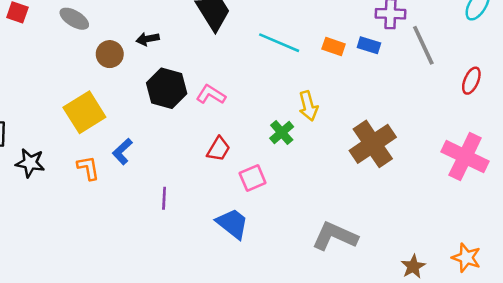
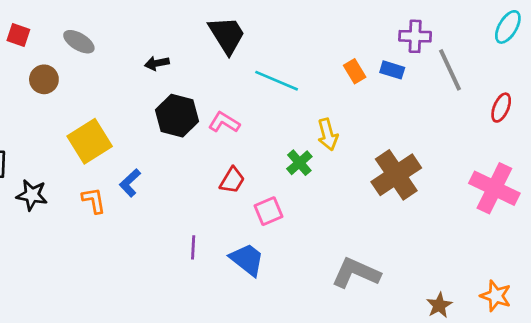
cyan line: (279, 43) -> (277, 81), moved
orange rectangle: (334, 47) -> (355, 71), turned 40
brown circle: (110, 54) -> (44, 79), moved
purple line: (164, 198) -> (193, 247), moved

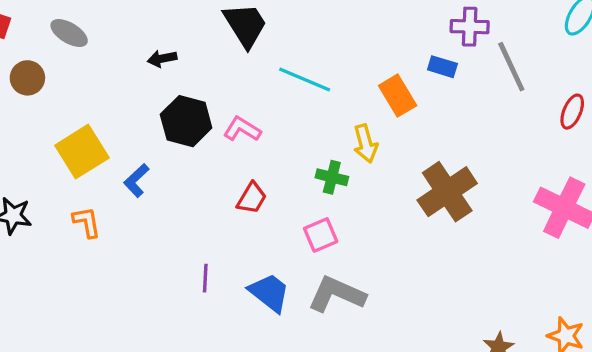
orange rectangle: (355, 71) -> (398, 96), moved, size x1.4
green cross: (299, 163) -> (332, 177), turned -35
blue L-shape: (130, 183) -> (136, 180), moved
pink square: (268, 211) -> (321, 235), moved
gray L-shape: (356, 273) -> (337, 294), moved

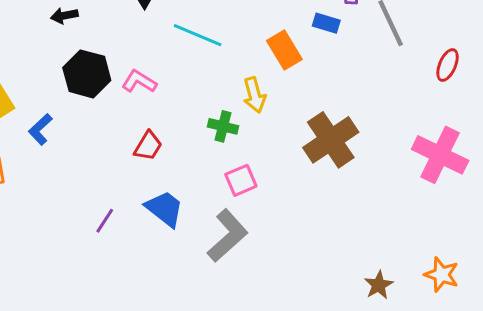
pink square: (321, 235) -> (241, 180), moved
purple line: (205, 278) -> (105, 221), turned 30
blue trapezoid: (269, 293) -> (165, 209), moved
gray L-shape: (337, 294) -> (227, 236), turned 114

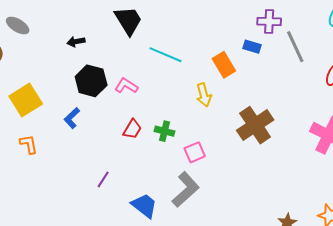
green cross: (223, 126) -> (164, 131), moved
blue L-shape: (40, 129) -> (72, 118), moved
blue trapezoid: (165, 209) -> (144, 206), moved

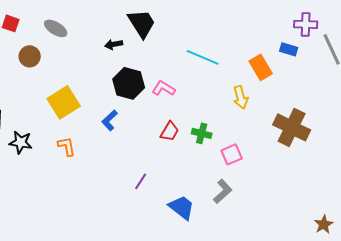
black trapezoid: (128, 20) -> (142, 23), moved
brown cross: (255, 125) -> (292, 127), turned -30
gray L-shape: (186, 189) -> (223, 191), size x0.7

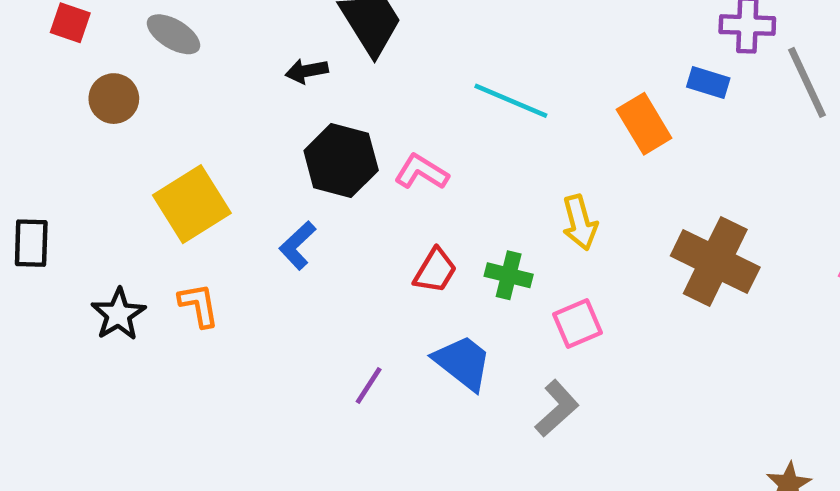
yellow arrow: (241, 97) -> (580, 222), moved
black star: (21, 142) -> (118, 314), moved, turned 30
blue trapezoid: (182, 207) -> (463, 362), moved

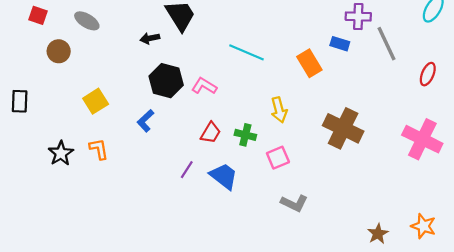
yellow square: (192, 204) -> (96, 101), size x0.7
black rectangle: (31, 243) -> (20, 101), moved
purple line: (369, 385) -> (187, 170), moved
gray L-shape: (557, 408) -> (294, 203), moved, turned 68

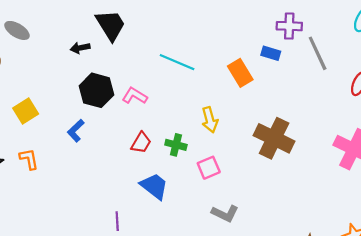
purple line: (187, 170) -> (117, 221), moved, turned -36

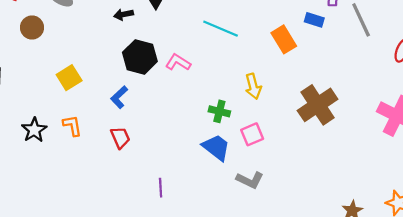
brown cross: (274, 138) -> (318, 105), turned 30
red trapezoid: (141, 143) -> (120, 138), moved, turned -55
blue trapezoid: (154, 186) -> (216, 147), moved
gray L-shape: (225, 213) -> (250, 180), moved

